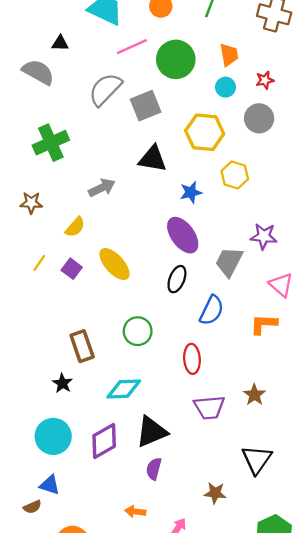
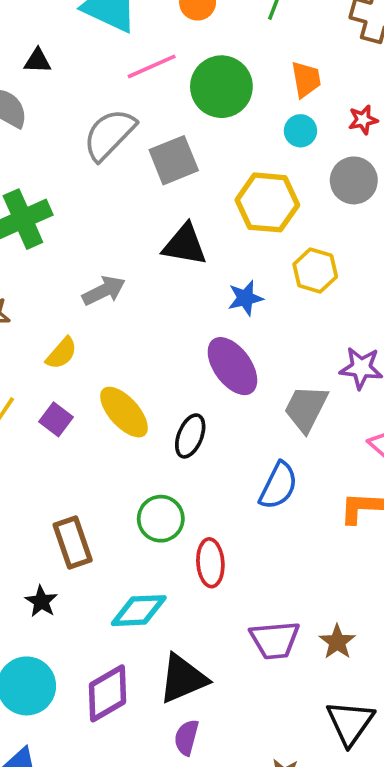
black ellipse: (177, 279) -> (190, 436), moved
red ellipse: (192, 359) -> (210, 563), moved
brown star: (254, 395) -> (337, 642), moved

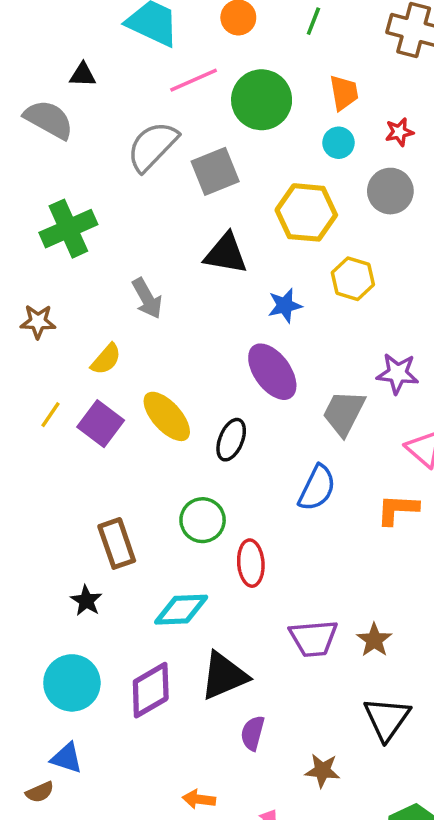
gray arrow: (104, 291) -> (147, 298), turned 87
purple square: (56, 419) -> (101, 424), size x1.4
purple semicircle: (187, 737) -> (253, 733), moved

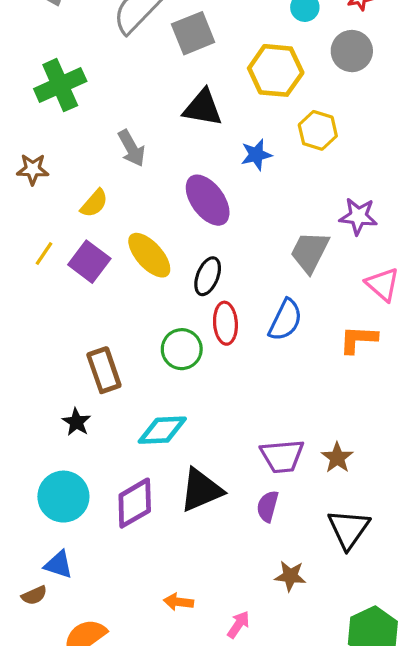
purple ellipse: (272, 372) -> (208, 200), moved
red ellipse: (251, 563) -> (225, 323), moved
purple semicircle: (253, 733) -> (268, 506), moved

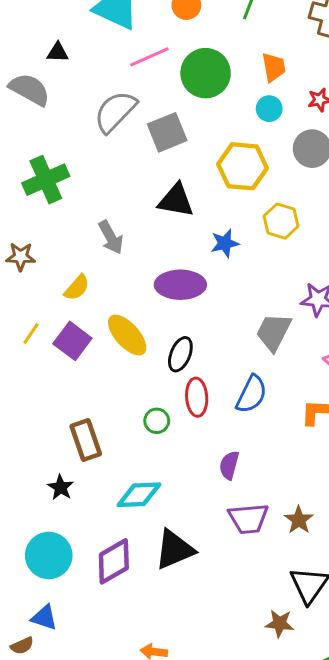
purple ellipse: (208, 200) -> (180, 285), turned -54
green circle: (182, 349) -> (157, 421), size x0.7
purple semicircle: (268, 506) -> (229, 465), moved
brown star: (290, 576) -> (280, 624), moved

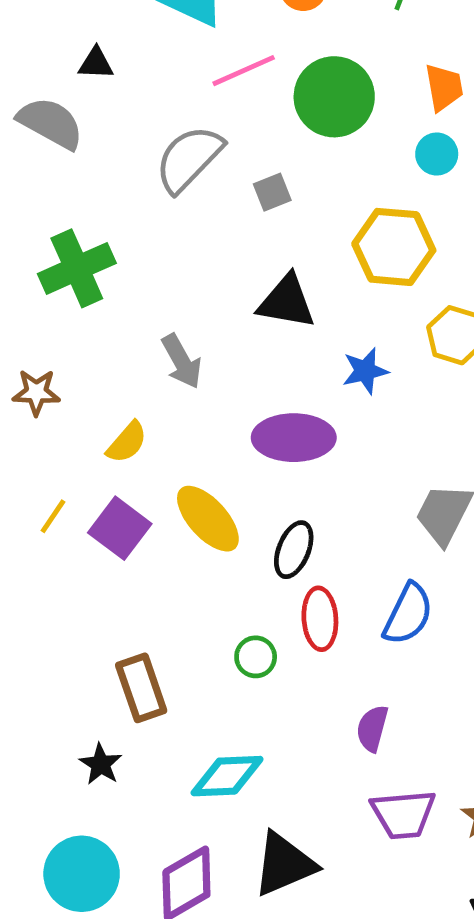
gray square: (167, 132) -> (272, 192), size x0.6

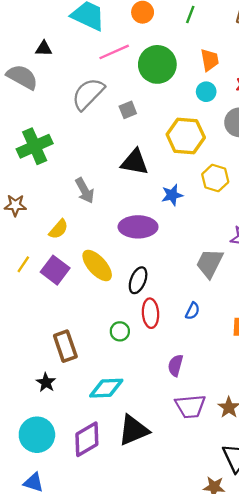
blue semicircle: (408, 614) -> (193, 311), size x0.6

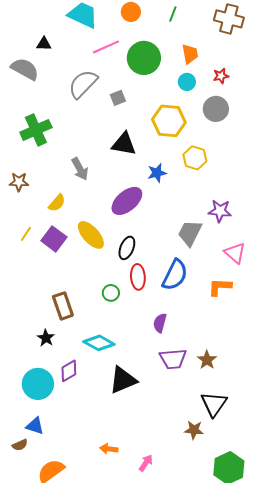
purple ellipse: (138, 227) -> (127, 201), turned -40
blue semicircle: (193, 311) -> (175, 275), size x2.0
cyan diamond: (106, 388) -> (99, 343), turned 32
purple diamond: (87, 439) -> (69, 371), moved, size x0.7

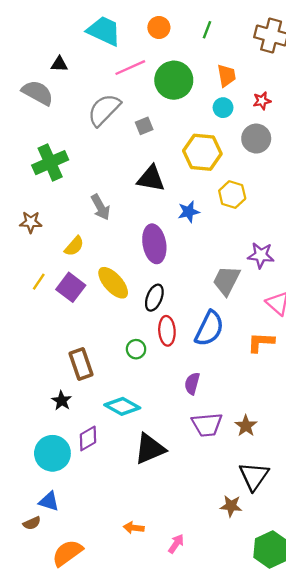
purple ellipse: (127, 201) -> (154, 244), turned -60

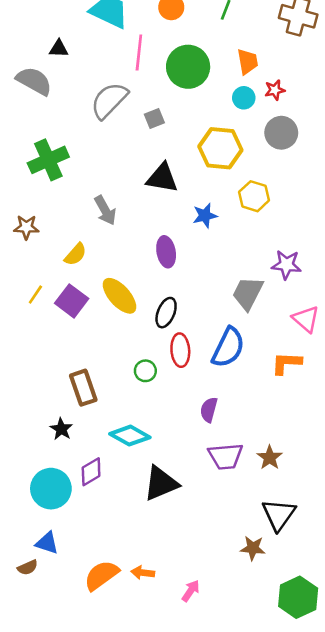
pink line: (130, 68) -> (139, 53), turned -60
red star: (262, 101) -> (275, 90), moved
purple ellipse: (154, 244) -> (166, 252), size x0.7
orange semicircle: (67, 553) -> (101, 575), moved

